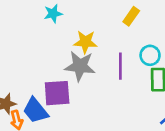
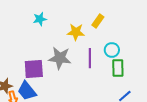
yellow star: (85, 42) -> (76, 32), moved
purple square: (57, 93) -> (34, 69), moved

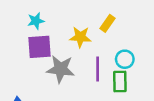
green rectangle: (118, 68) -> (120, 81), moved
purple square: (34, 69) -> (40, 47), moved

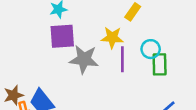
yellow star: (80, 37) -> (112, 38), moved
green rectangle: (120, 81) -> (160, 64), moved

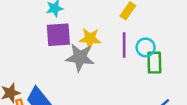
yellow star: (112, 38) -> (90, 39), moved
purple line: (122, 59) -> (124, 45), moved

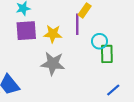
purple line: (124, 45) -> (77, 24), moved
gray star: (80, 58) -> (53, 64), moved

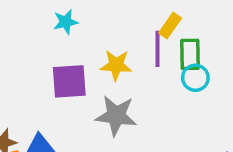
purple square: (26, 31) -> (69, 81), moved
green rectangle: (107, 54) -> (190, 54), moved

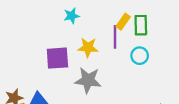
cyan star: (66, 22) -> (72, 16), moved
green rectangle: (190, 54) -> (141, 25), moved

